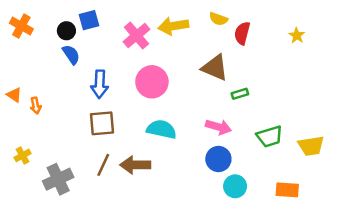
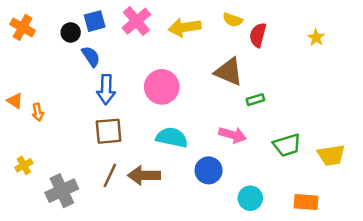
pink cross: (137, 36) -> (136, 21), moved
blue semicircle: (71, 55) -> (91, 56), moved
blue circle: (218, 159) -> (209, 170), moved

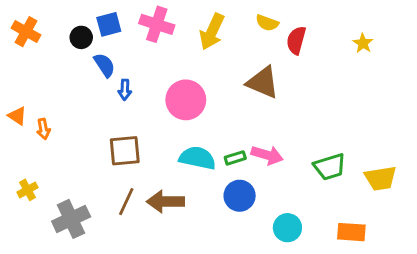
pink cross: (136, 21) -> (157, 24), turned -32
yellow arrow: (184, 27) -> (212, 32), turned -56
blue arrow: (106, 89) -> (125, 90), moved, size x0.6
green rectangle: (255, 100) -> (235, 158), moved

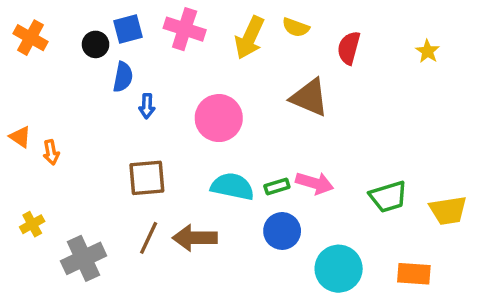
yellow semicircle: (267, 23) -> (296, 27), moved
blue semicircle: (104, 65) -> (123, 77), turned 45
cyan circle: (287, 228) -> (339, 269), size x1.4

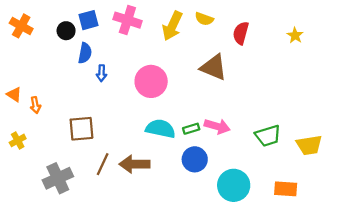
brown square: (147, 178) -> (81, 129), moved
yellow cross: (32, 224) -> (18, 140), moved

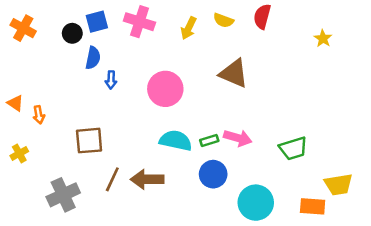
yellow arrow: (172, 26) -> (189, 28), size x0.7
red semicircle: (241, 33) -> (262, 16), moved
yellow trapezoid: (309, 145) -> (338, 184), moved

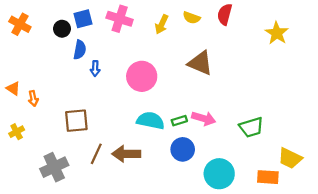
yellow star: (323, 38) -> (277, 33), size x1.5
yellow trapezoid: (338, 184) -> (290, 158), turned 35

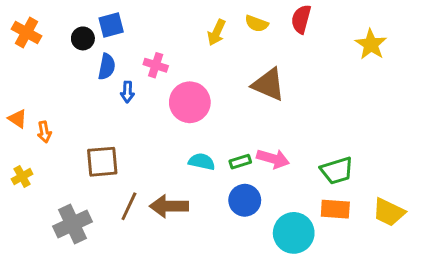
pink cross: (120, 19) -> (156, 65), moved, size x0.7
cyan semicircle: (151, 121) -> (202, 162), size x0.7
orange rectangle: (268, 177) -> (335, 209), moved

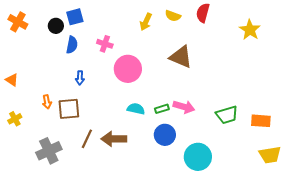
blue arrow: (127, 92) -> (80, 78), moved
orange arrow: (44, 132) -> (47, 102), moved
orange rectangle: (335, 209) -> (261, 121), moved
yellow trapezoid: (389, 212) -> (270, 155), moved, turned -35

